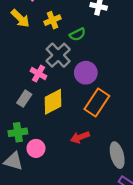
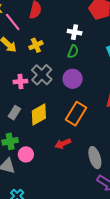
green semicircle: (78, 34) -> (73, 52), moved, turned -40
purple circle: (86, 73) -> (73, 79), moved
pink cross: (39, 74) -> (20, 82), moved, turned -32

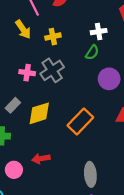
white cross: (75, 32) -> (99, 32), turned -32
purple circle: (73, 79) -> (109, 79), moved
red arrow: (63, 144) -> (41, 159), moved
pink circle: (26, 154) -> (14, 170), moved

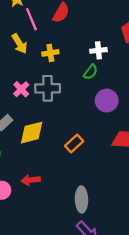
gray cross: (52, 70) -> (48, 88), turned 30
pink cross: (27, 73) -> (21, 89), turned 35
orange rectangle: (80, 121) -> (74, 144), size x0.7

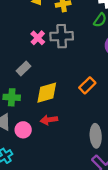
yellow diamond: (32, 133) -> (47, 93), moved

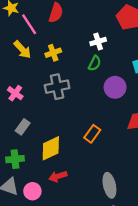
pink cross: (38, 38) -> (15, 93), moved

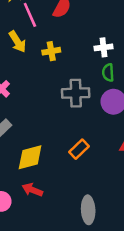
green semicircle: (95, 63) -> (108, 73), moved, turned 140
gray cross: (57, 87) -> (76, 93), moved
red arrow: (58, 176) -> (32, 190), turned 30

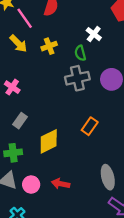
white cross: (103, 47) -> (94, 34), turned -35
green semicircle: (108, 73) -> (80, 53), moved
red arrow: (32, 190) -> (61, 184), moved

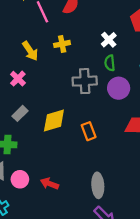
yellow arrow: (18, 44) -> (30, 51), moved
green semicircle: (80, 53) -> (110, 63), moved
orange rectangle: (90, 126) -> (89, 131), turned -66
yellow diamond: (49, 141) -> (54, 121), moved

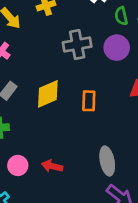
green semicircle: (110, 63) -> (121, 16), moved
orange rectangle: (89, 131) -> (89, 101), turned 30

